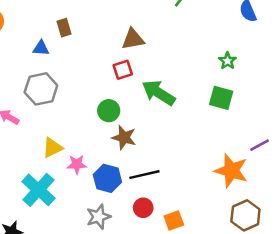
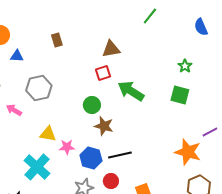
blue triangle: (41, 48) -> (17, 56), moved
yellow triangle: (52, 148) -> (48, 134), turned 36
red circle: (143, 208) -> (111, 181), moved

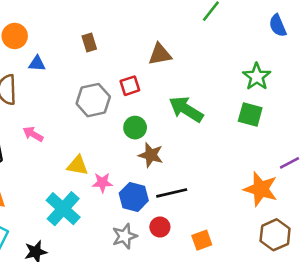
green star: (185, 66) -> (257, 77), size x1.5
red square: (103, 73) -> (130, 86), moved
gray hexagon: (39, 88) -> (93, 100), moved

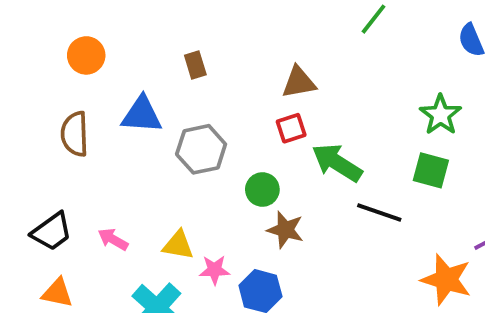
blue triangle: (37, 63) -> (142, 115), moved, size x1.6
red square: (130, 86) -> (291, 128), moved
pink arrow: (33, 134) -> (113, 239), moved
black line: (172, 193) -> (379, 212), moved, turned 32

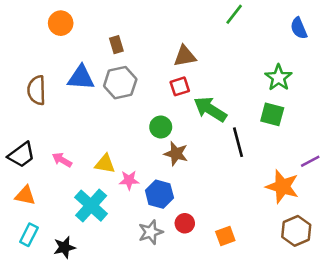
orange circle: (86, 55) -> (61, 23), moved
gray hexagon: (201, 149) -> (120, 83), moved
black line: (379, 212) -> (238, 142), turned 56

